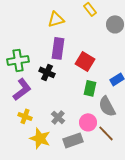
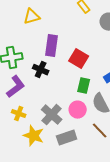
yellow triangle: (56, 19) -> (32, 17), moved
gray cross: (58, 117) -> (52, 115), size x1.5
pink circle: (88, 122) -> (78, 110), moved

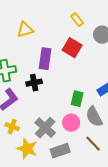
red square: (79, 59) -> (72, 48), moved
black cross: (41, 70) -> (34, 83), turned -35

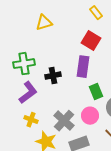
purple rectangle: (45, 59) -> (83, 67), moved
green rectangle: (77, 99) -> (96, 92), turned -35

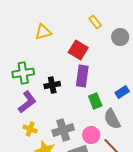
red square: (91, 41) -> (78, 50), moved
pink circle: (90, 116) -> (91, 135), moved
gray cross: (64, 121) -> (63, 130), turned 30

